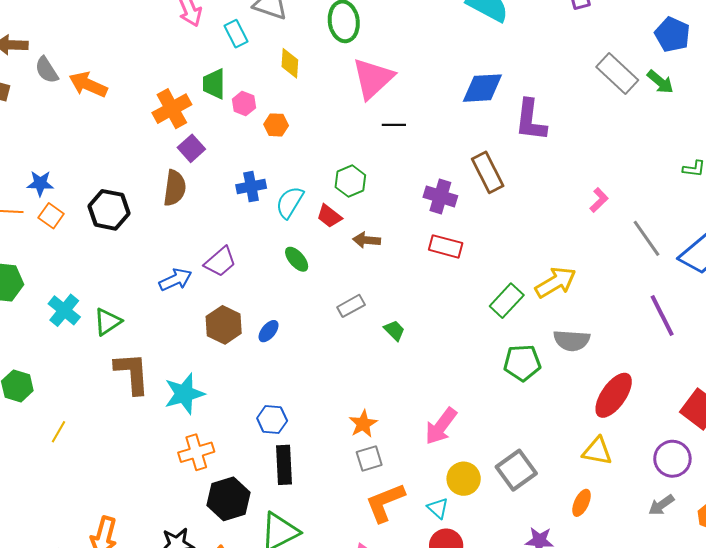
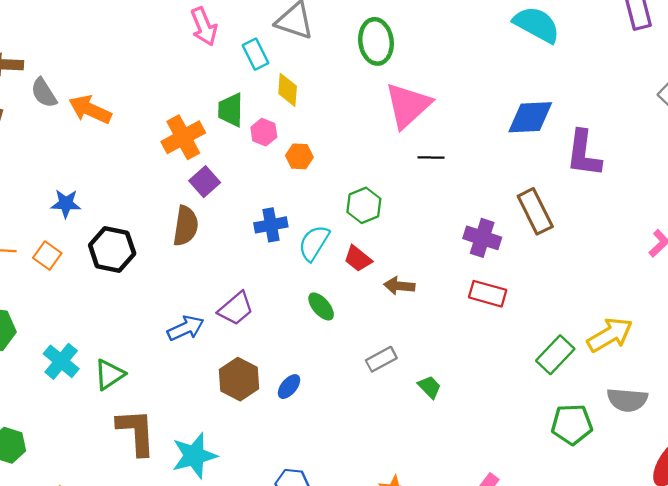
yellow diamond: (290, 63) -> (288, 90), moved
green hexagon: (350, 181) -> (364, 205), moved
blue star: (40, 183) -> (66, 204), moved

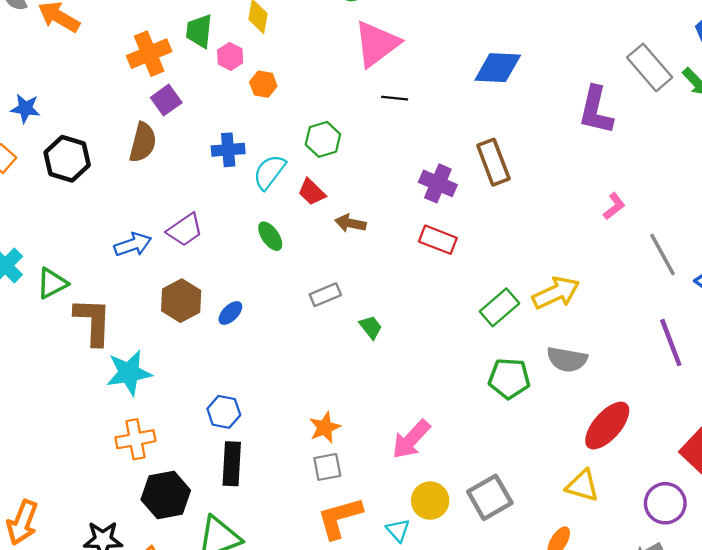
purple L-shape: (584, 154) -> (596, 110), moved
brown L-shape: (136, 432) -> (93, 321), moved

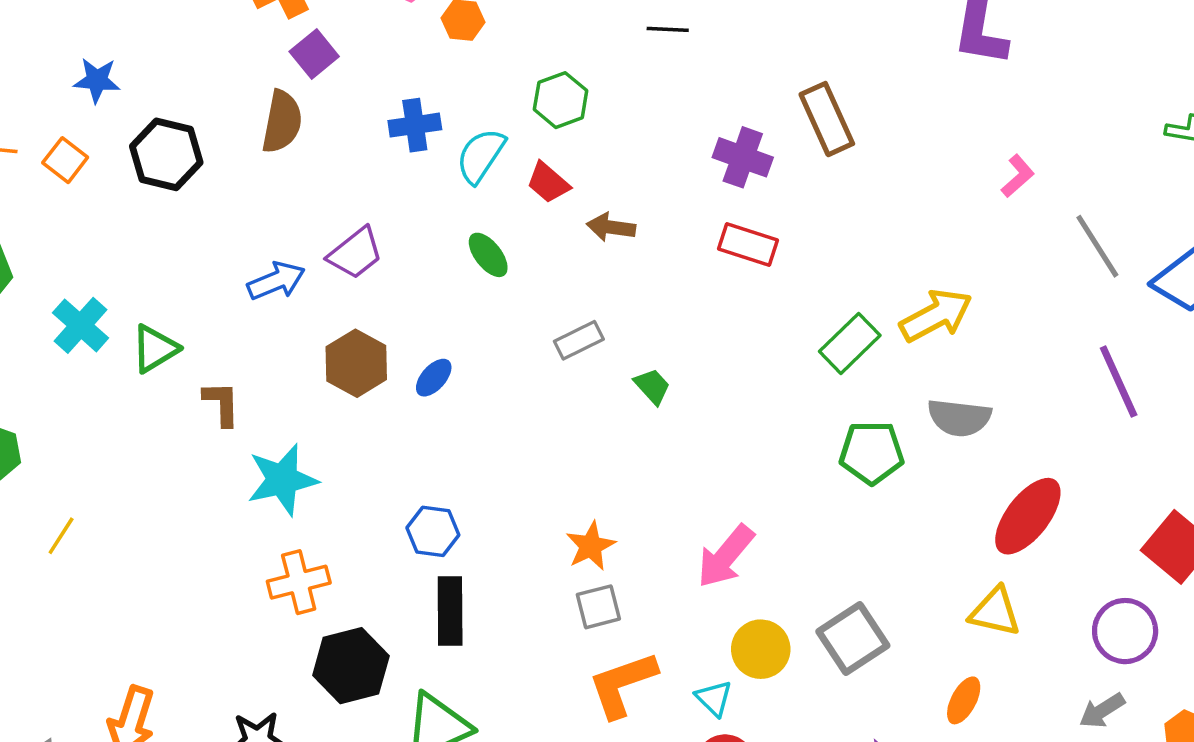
brown L-shape: (93, 321) -> (222, 404), size x0.6

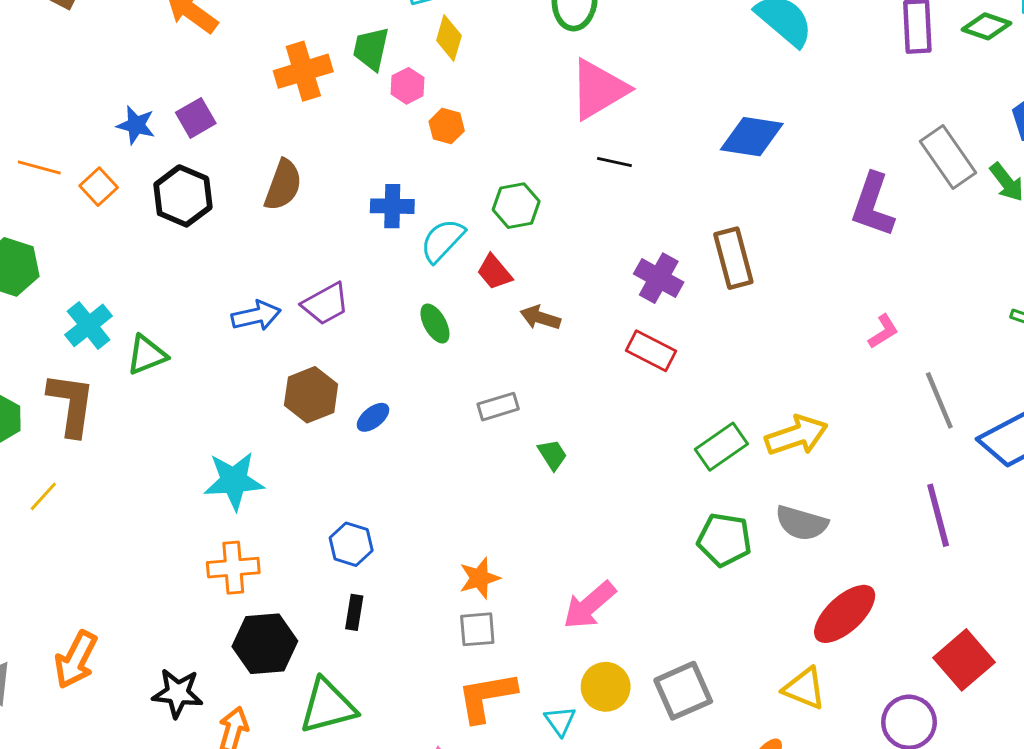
purple square: (314, 54) -> (196, 118), moved
brown L-shape: (222, 404) -> (71, 404), moved, size x1.6
black rectangle: (450, 611) -> (354, 612), size x0.6

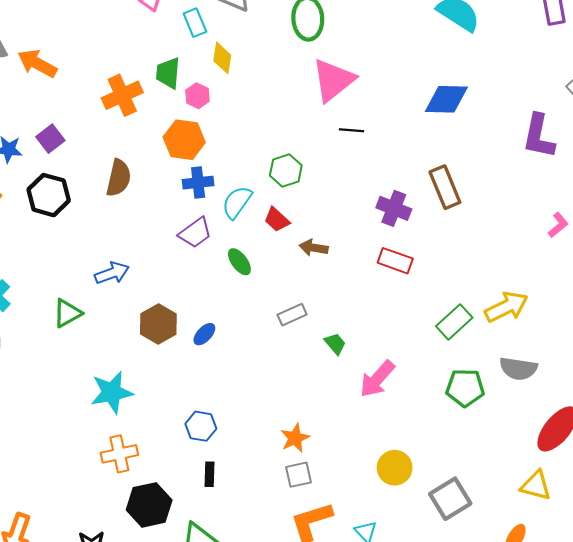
orange hexagon: (447, 126) -> (184, 140), moved, size x1.6
purple trapezoid: (325, 304) -> (195, 233), moved
green triangle: (147, 355) -> (67, 313), moved
pink arrow: (589, 605) -> (377, 379), moved
yellow circle: (606, 687) -> (395, 468), moved

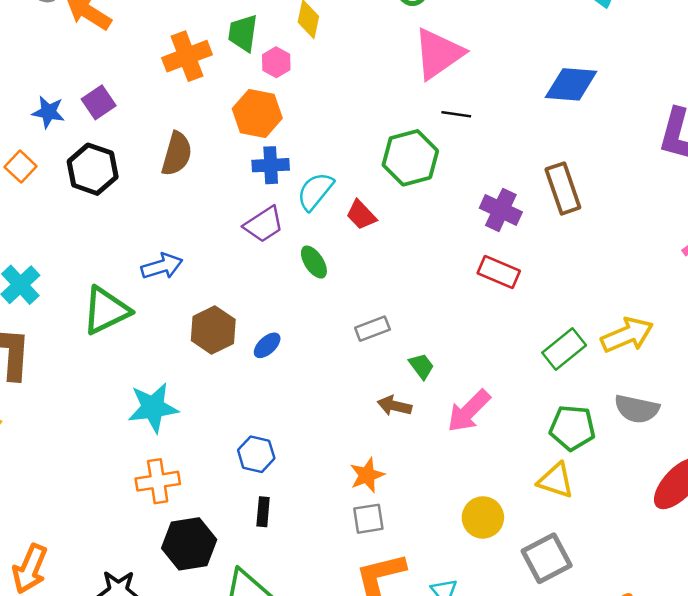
green hexagon: (286, 170) -> (410, 158), moved, size x1.4
brown arrow: (314, 248) -> (394, 406), moved
green triangle: (67, 313) -> (106, 310), size x1.4
yellow triangle: (536, 486) -> (556, 480), moved

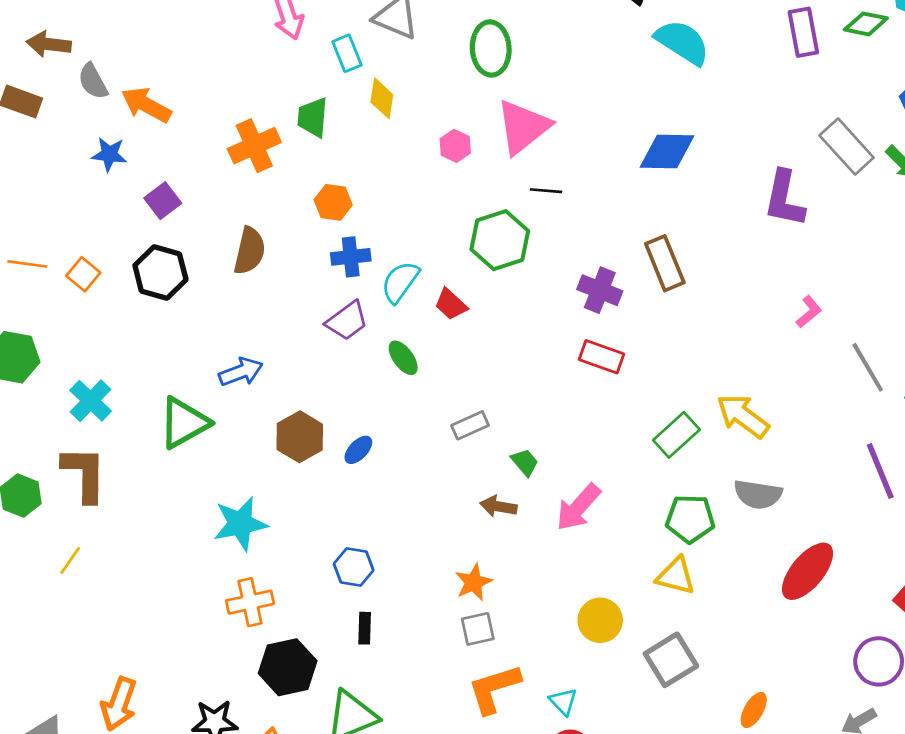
pink hexagon: (276, 62) -> (455, 146), moved
blue star: (48, 112) -> (109, 154), moved
orange hexagon: (257, 113) -> (333, 202), size x0.7
yellow arrow: (627, 335) -> (743, 416), turned -117

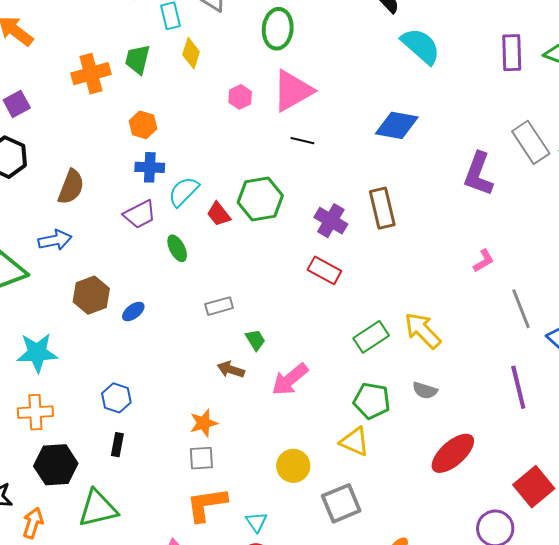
green hexagon: (500, 240) -> (260, 199), moved
brown semicircle: (250, 251) -> (71, 187), moved
gray semicircle: (758, 494) -> (425, 390), size x0.7

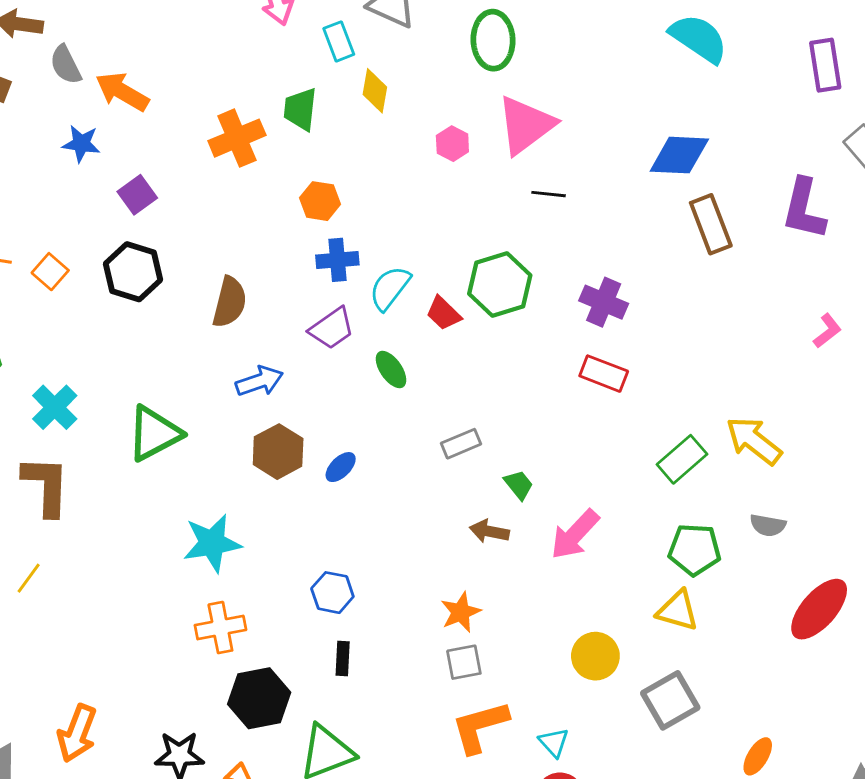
purple rectangle: (512, 53) -> (825, 65), moved
brown rectangle: (382, 208) -> (711, 224), moved
blue arrow: (55, 240) -> (259, 381), moved

